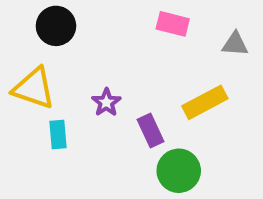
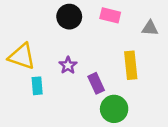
black circle: (56, 26) -> (69, 17), moved
yellow rectangle: (205, 102) -> (131, 65), turned -68

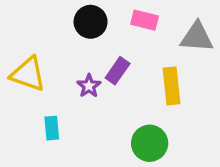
gray triangle: (150, 28) -> (197, 37), size x1.5
purple rectangle: (96, 83) -> (118, 71), moved, turned 60
cyan rectangle: (37, 86) -> (52, 128), moved

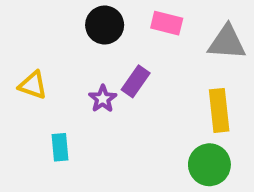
yellow triangle: (28, 74) -> (33, 85), size x0.7
yellow rectangle: (172, 86) -> (219, 110), moved
green circle: (150, 143) -> (209, 165), moved

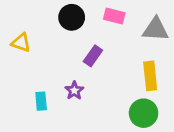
yellow triangle: (33, 85) -> (21, 43), moved
purple star: (103, 99) -> (74, 91), moved

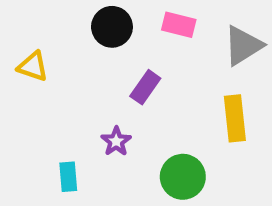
gray triangle: (156, 29) -> (243, 46), turned -36
cyan rectangle: (41, 101) -> (68, 177), moved
green circle: (144, 113) -> (183, 177), moved

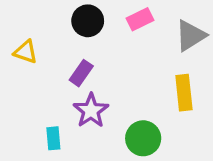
pink rectangle: (179, 25) -> (140, 19), turned -40
purple rectangle: (145, 87) -> (81, 73), moved
purple star: (116, 141) -> (91, 111), size x1.5

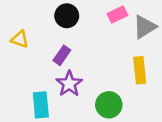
pink rectangle: (140, 19) -> (117, 15), moved
cyan rectangle: (53, 138) -> (41, 105), size x1.5

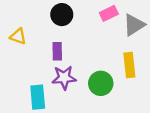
purple rectangle: (62, 55) -> (57, 51), turned -36
purple star: (69, 84) -> (64, 78), turned 30
green circle: (109, 105) -> (101, 83), moved

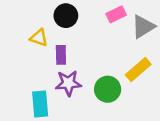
yellow triangle: (18, 36) -> (39, 38), moved
yellow rectangle: (129, 65) -> (138, 70), turned 55

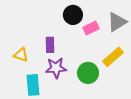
pink rectangle: (116, 14) -> (91, 28), moved
black circle: (66, 16) -> (73, 15), moved
yellow triangle: (39, 38) -> (21, 55), moved

